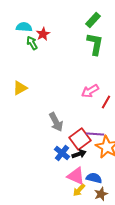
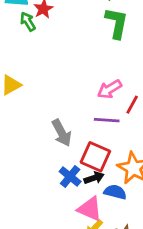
purple line: (95, 134) -> (107, 120), moved
red square: (80, 139) -> (95, 157), turned -30
blue semicircle: (94, 178) -> (115, 192), moved

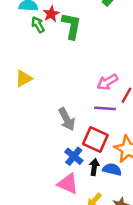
green L-shape: (117, 23) -> (71, 26), moved
black arrow: (94, 178) -> (94, 167), moved, turned -63
pink triangle: (90, 209) -> (68, 184), moved

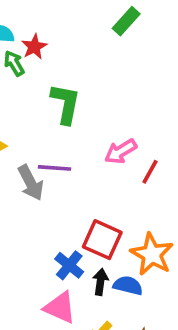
green L-shape: (71, 26) -> (66, 104), moved
purple line: (105, 108) -> (54, 168), moved
gray arrow: (67, 119) -> (31, 183), moved

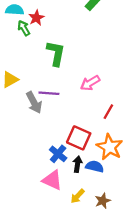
red line: (150, 172) -> (108, 112), moved

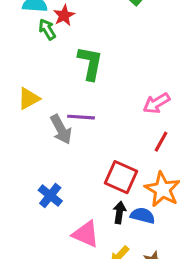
pink arrow: (90, 83) -> (156, 103), moved
blue cross: (58, 154) -> (50, 196), moved

